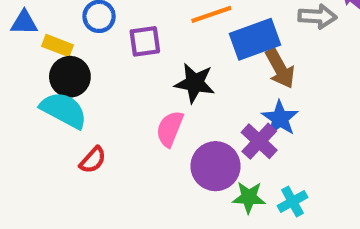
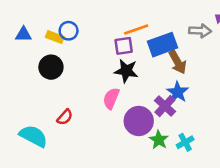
purple square: (145, 41) -> (124, 46), moved
yellow rectangle: (57, 46) -> (55, 37), moved
cyan semicircle: (64, 110) -> (33, 136), moved
green star: (249, 197) -> (159, 140), turned 30

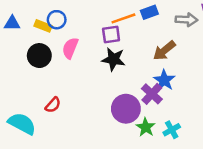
blue rectangle: (163, 45) -> (149, 12), moved, size x0.6
brown arrow: (178, 62) -> (164, 51), turned 80
pink semicircle: (111, 98) -> (70, 48), moved

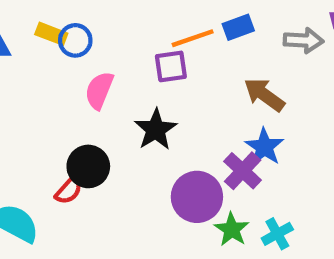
yellow rectangle: (43, 26) -> (51, 34), moved
brown arrow: (164, 51) -> (264, 95), turned 75
black circle: (39, 56) -> (88, 166), moved
black star: (114, 59) -> (156, 130), moved, turned 30

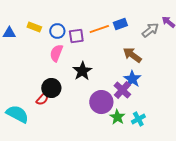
blue circle: (75, 40) -> (57, 31), moved
gray arrow: (303, 40) -> (150, 30), turned -42
purple square: (171, 66) -> (76, 36), moved

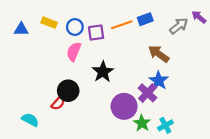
cyan semicircle: (17, 114) -> (30, 120), size x0.7

